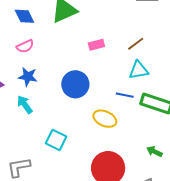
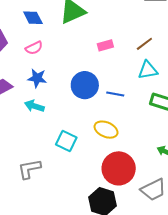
blue line: (125, 95) -> (115, 94), moved
cyan arrow: (25, 104) -> (34, 106), turned -36
yellow ellipse: (105, 119) -> (106, 130), moved

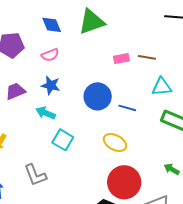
brown line: (144, 44) -> (147, 57), moved, turned 42
cyan square: (66, 141) -> (63, 140), moved
gray L-shape: (29, 169) -> (35, 175), turned -105

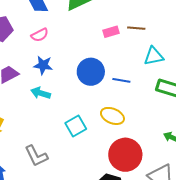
cyan square: (63, 140) -> (76, 126), moved, turned 35

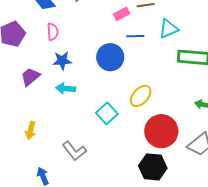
pink semicircle: (40, 35) -> (53, 32), turned -54
blue line: (121, 80) -> (135, 36), moved
yellow ellipse: (112, 116) -> (141, 96), turned -60

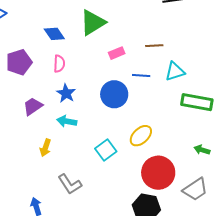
pink rectangle: (122, 14) -> (117, 53), moved
blue star: (62, 61) -> (66, 93), turned 30
yellow arrow: (31, 130) -> (45, 148), moved

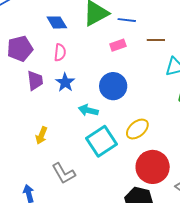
blue line: (141, 76) -> (127, 20), moved
purple trapezoid: (33, 106) -> (35, 81), moved, turned 115
cyan arrow: (67, 121) -> (88, 110), moved
cyan square: (106, 150) -> (101, 141), size x1.4

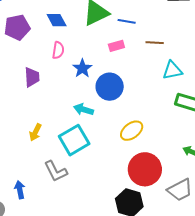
purple pentagon: (20, 49) -> (17, 27), moved
blue star: (65, 82) -> (82, 68), moved
cyan square: (101, 141) -> (74, 140), moved

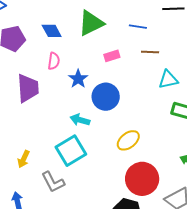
blue line: (127, 21) -> (138, 27), moved
purple trapezoid: (32, 77) -> (28, 88), size x1.4
yellow arrow: (35, 132) -> (24, 159), moved

